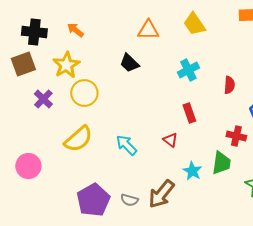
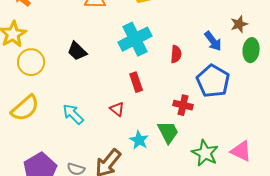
black trapezoid: (129, 63) -> (77, 51), moved
cyan cross: (188, 70) -> (135, 39), size x1.5
green trapezoid: (221, 163) -> (168, 132), turned -35

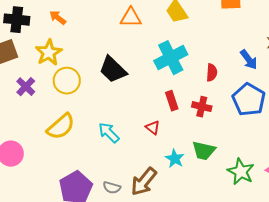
black trapezoid: (77, 51) -> (113, 70), size x1.4
red cross: (183, 105) -> (202, 107), moved
green trapezoid: (168, 132) -> (204, 151), turned 130

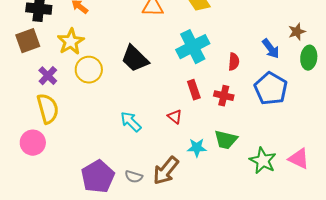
yellow semicircle: (61, 127) -> (48, 109), moved, turned -64
cyan star: (175, 159) -> (197, 148), turned -30

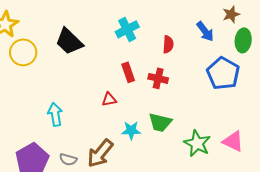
cyan cross: (193, 47) -> (127, 29), size x0.7
blue pentagon: (271, 89) -> (223, 73), moved
red triangle: (175, 117) -> (109, 99), turned -49
cyan arrow: (131, 122) -> (55, 114), moved, turned 35

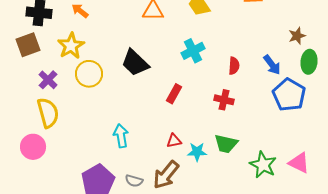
blue arrow: (205, 31) -> (272, 65), moved
red rectangle: (128, 72) -> (174, 94), moved, turned 48
red triangle: (109, 99) -> (174, 141), moved

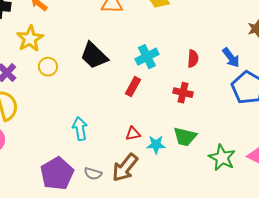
cyan cross: (193, 51) -> (147, 57), moved
yellow circle: (89, 74) -> (48, 67), size x0.7

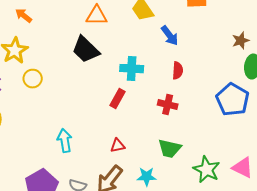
black trapezoid: (94, 56) -> (86, 50), moved
cyan cross: (147, 57) -> (132, 69), turned 30
blue arrow: (231, 58) -> (170, 36), moved
cyan star: (156, 145) -> (147, 177), moved

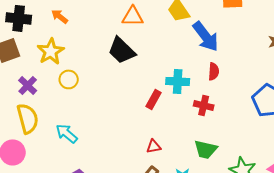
blue arrow: (170, 36) -> (206, 36), size x1.5
cyan cross: (132, 69) -> (178, 81), moved
cyan arrow: (65, 141) -> (67, 133), moved, turned -40

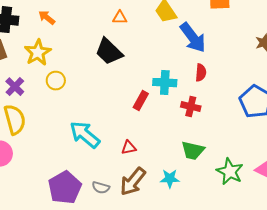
orange triangle: (133, 16) -> (120, 18), size x0.7
cyan arrow: (67, 133) -> (85, 135), moved, size x1.4
red triangle: (154, 146) -> (129, 148), moved

